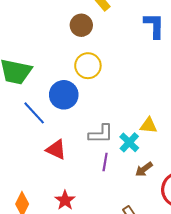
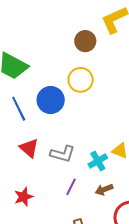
gray L-shape: (101, 134) -> (63, 154), moved
purple line: (105, 162) -> (71, 187), moved

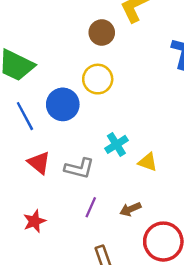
cyan cross: (98, 161) -> (116, 144), moved

